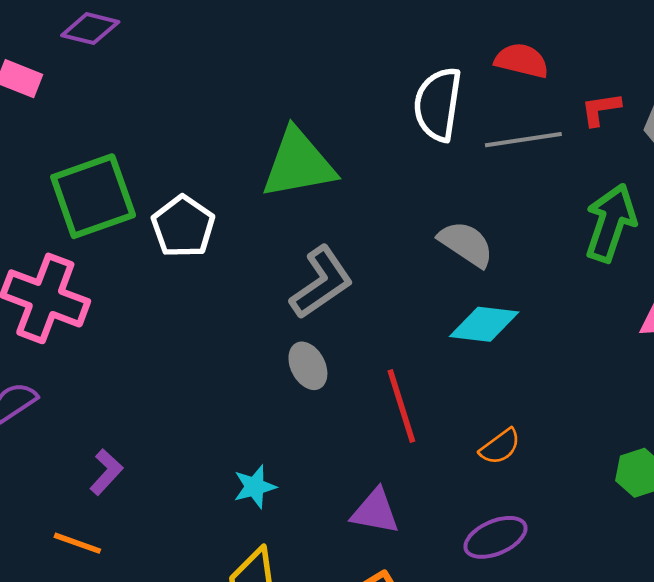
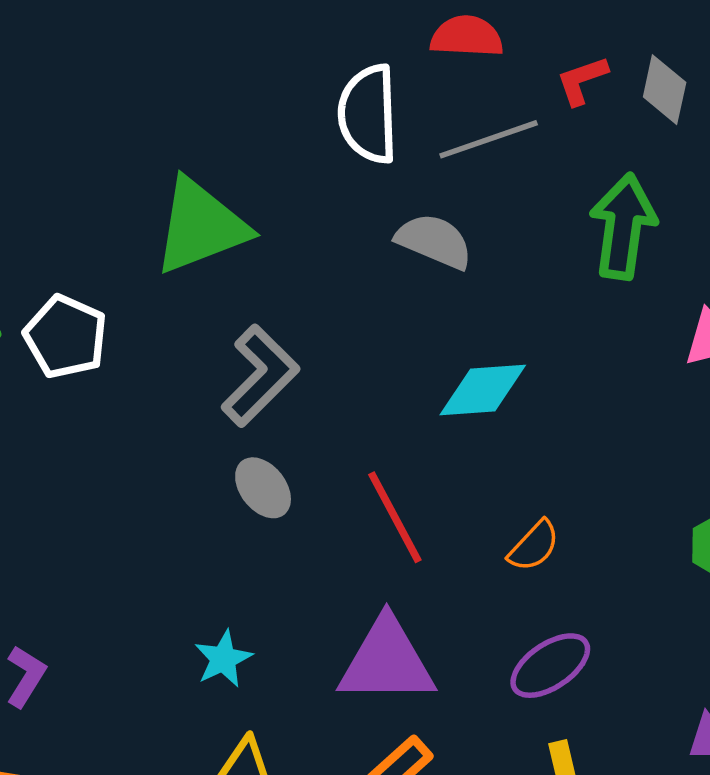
gray semicircle: (466, 244) -> (434, 241), moved
purple triangle: (375, 511) -> (387, 661), size x1.5

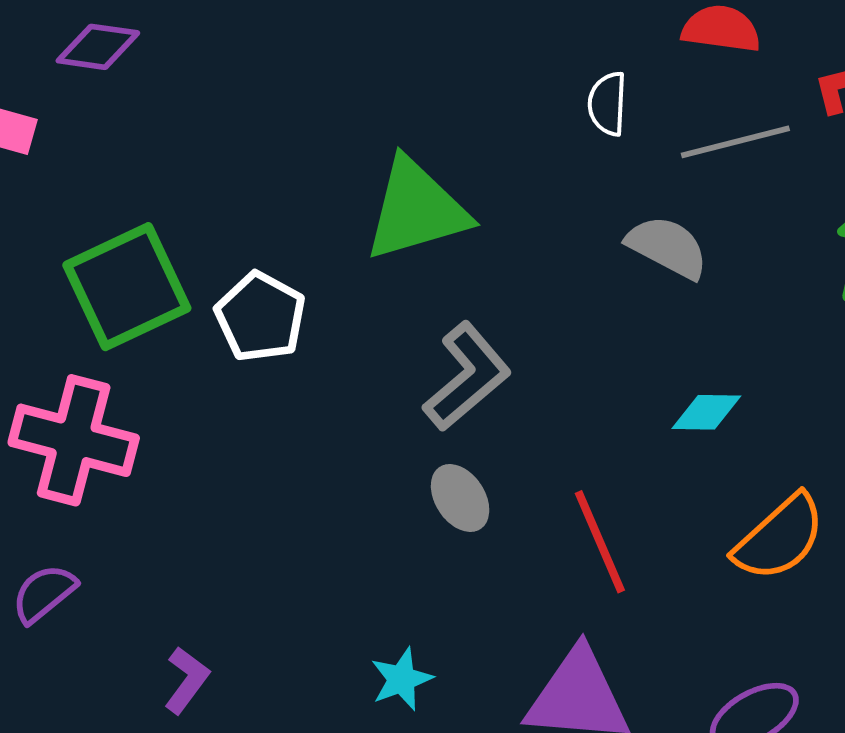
white semicircle: (368, 114) -> (607, 104), size x0.6
cyan diamond: (483, 390) -> (706, 412), size x0.7
orange semicircle: (534, 546) -> (780, 538), moved, size x1.6

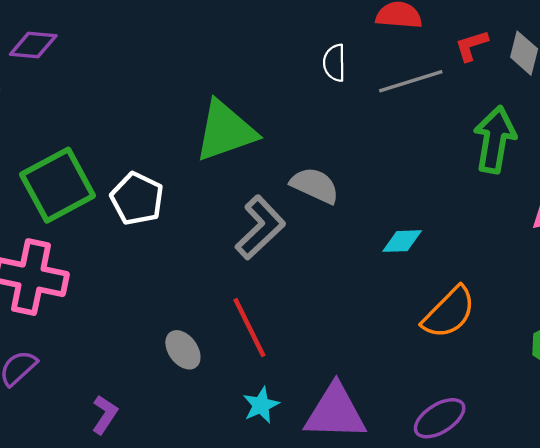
gray semicircle: (667, 247) -> (315, 185), moved
gray ellipse: (460, 498) -> (183, 350), moved
red line: (600, 542) -> (249, 328), moved
cyan star: (402, 679) -> (261, 405), moved

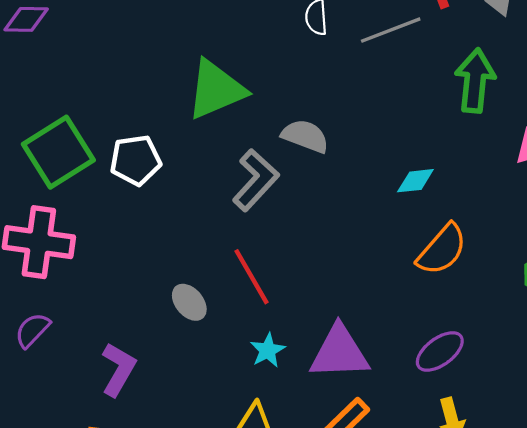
white pentagon: (137, 199) -> (136, 160), turned -30
cyan diamond: (402, 241) -> (415, 181), moved
purple L-shape: (105, 415) -> (118, 369), size x1.4

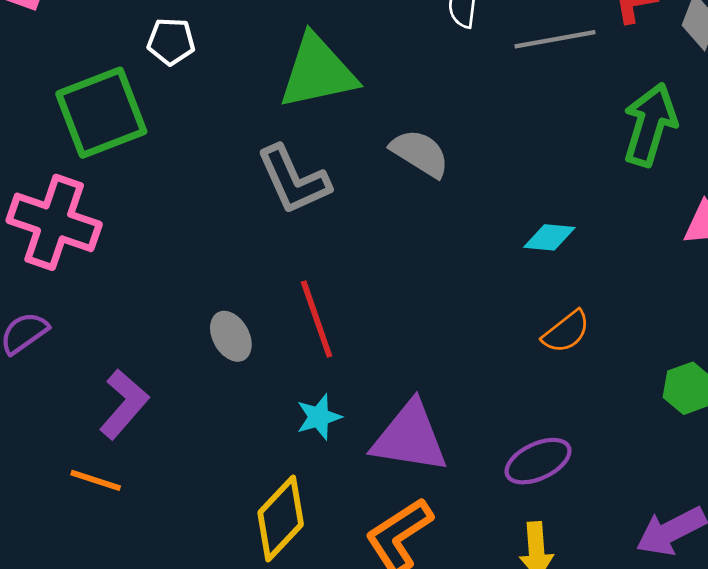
white pentagon: (136, 160) -> (171, 41), moved, size x0.7
gray L-shape: (256, 180) -> (293, 180), moved, turned 102
orange semicircle: (442, 250) -> (566, 332), size x0.7

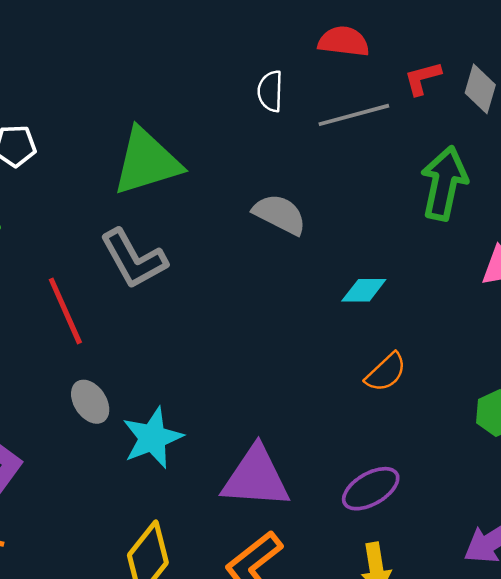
gray semicircle: (420, 153) -> (280, 214), moved
red line: (317, 319) -> (65, 311), moved
cyan star: (319, 417) -> (153, 438), moved, size x1.5

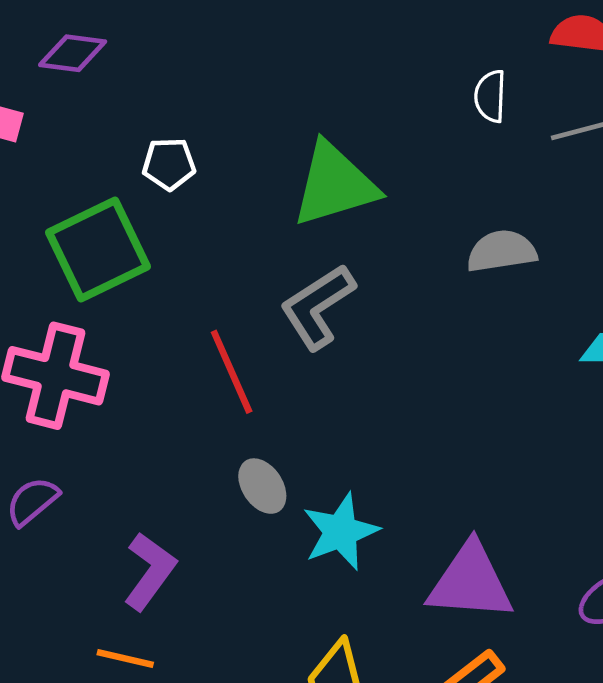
gray semicircle: (280, 214) -> (502, 251), turned -36
gray L-shape: (134, 259) -> (318, 307), turned 86

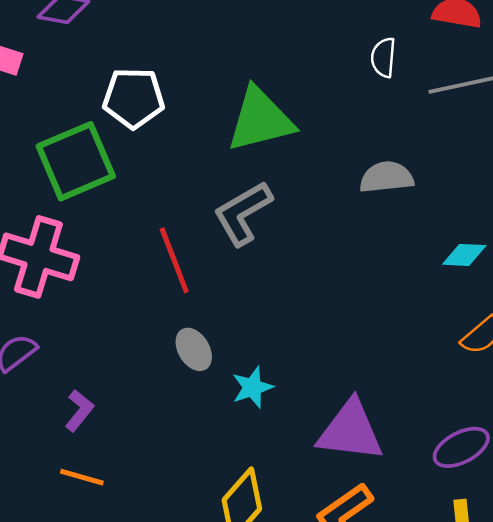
white pentagon: (169, 164) -> (134, 98), size x1.5
cyan star: (341, 532) -> (252, 387), size x0.7
purple L-shape: (150, 571) -> (79, 411), moved, size x0.7

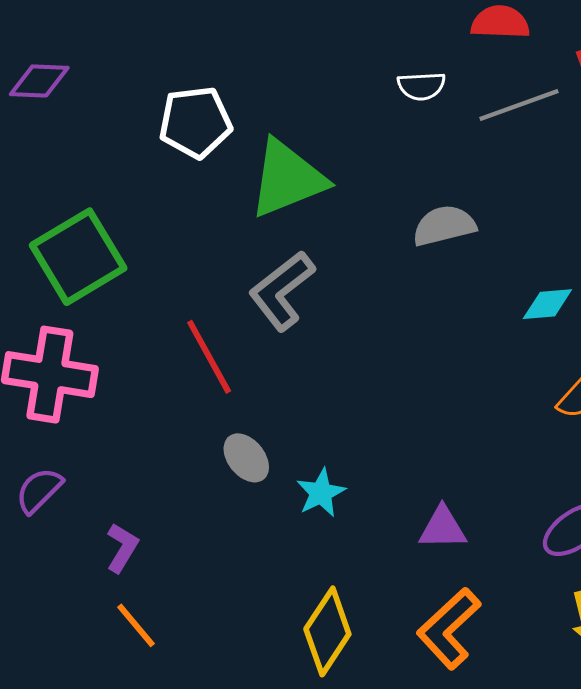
white semicircle: (383, 57) -> (421, 86), turned -90
white pentagon: (134, 98) -> (195, 122), moved
purple triangle: (350, 431) -> (443, 528), size x0.6
orange line: (82, 477) -> (136, 625), turned 42

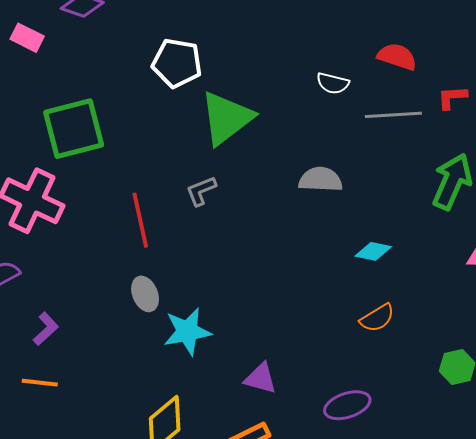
green triangle: (287, 179) -> (226, 118), turned -32
gray L-shape: (282, 291) -> (201, 191), size x0.6
cyan star: (321, 493) -> (187, 332), size x1.4
orange line: (136, 625) -> (40, 383), turned -60

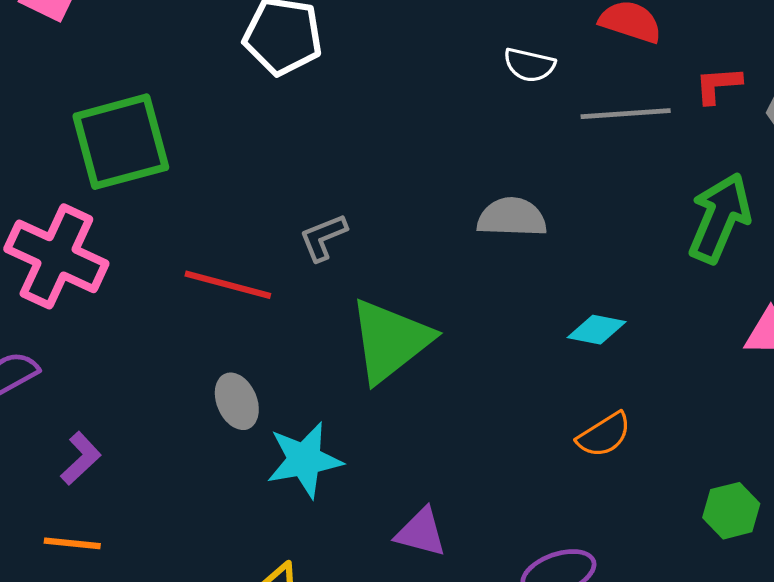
green triangle: (226, 118) -> (390, 341), moved
red line: (140, 220) -> (228, 285), turned -62

